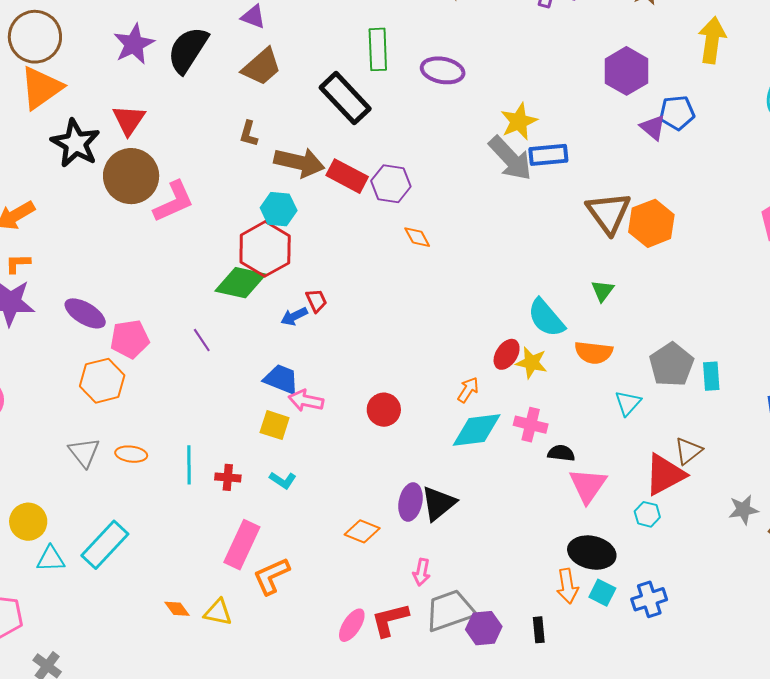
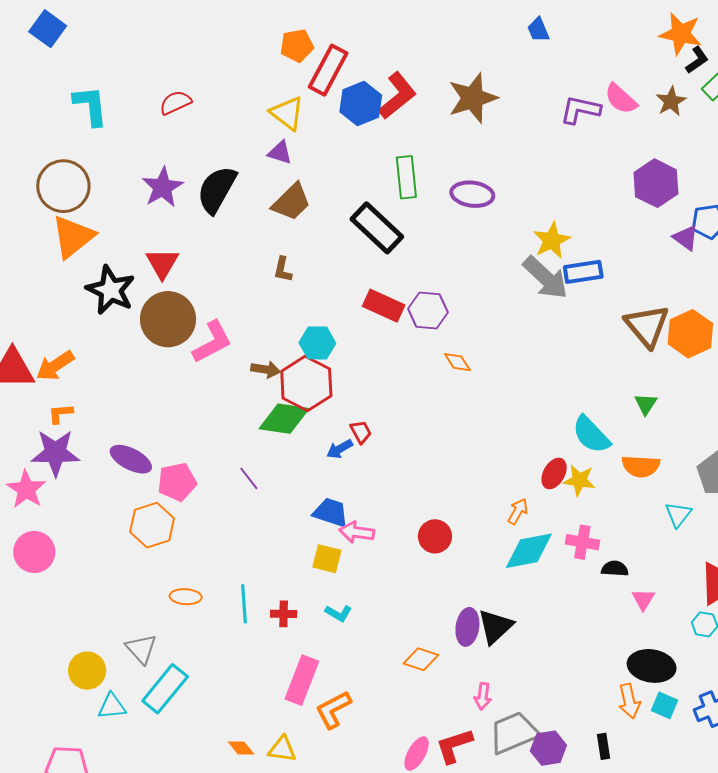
brown arrow: (299, 162) -> (266, 369), moved, size x0.6
gray triangle: (84, 452) -> (141, 649), moved
pink triangle: (588, 485) -> (643, 599), size x0.6

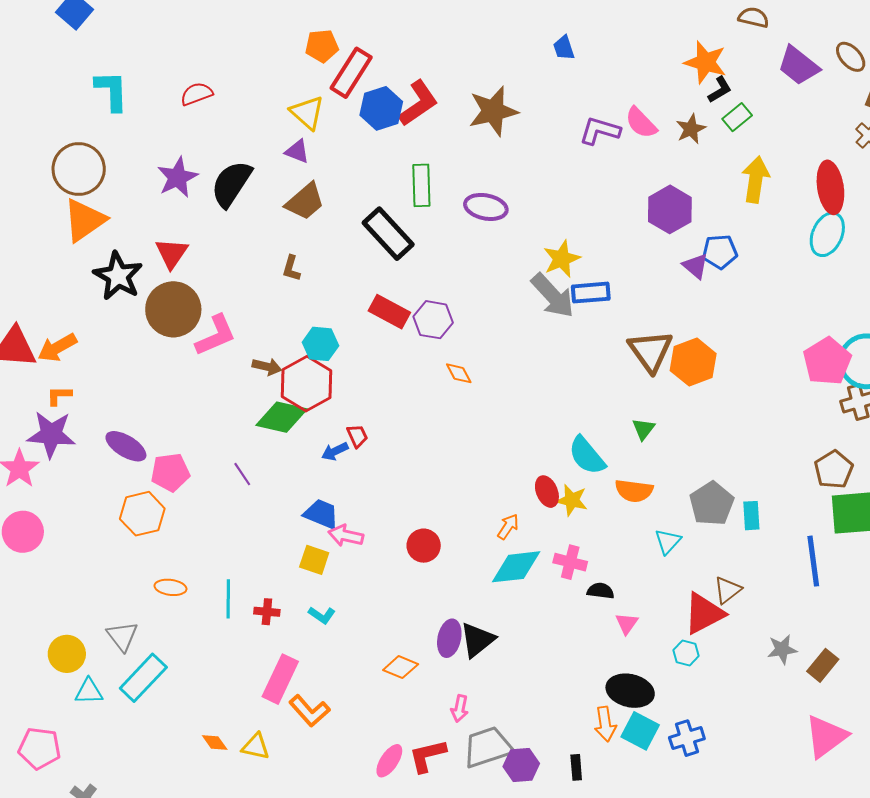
red ellipse: (554, 473) -> (547, 492), turned -56
cyan square: (664, 705) -> (640, 731), size x1.4
orange L-shape: (333, 710) -> (310, 711), turned -108

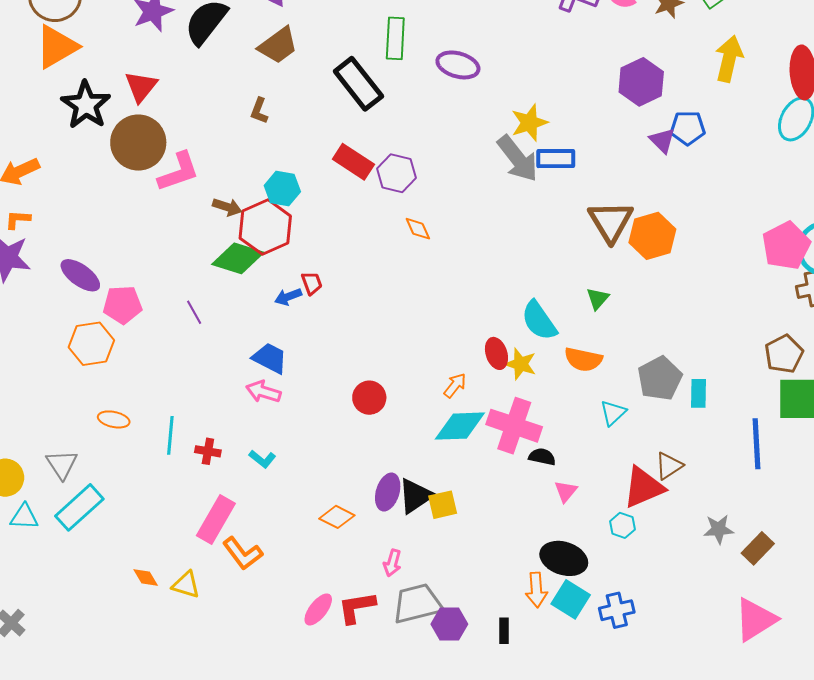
pink arrow: (346, 536) -> (263, 392), moved
yellow square: (314, 560) -> (443, 505), moved, turned -36
pink cross: (570, 562) -> (514, 426), size x1.6

